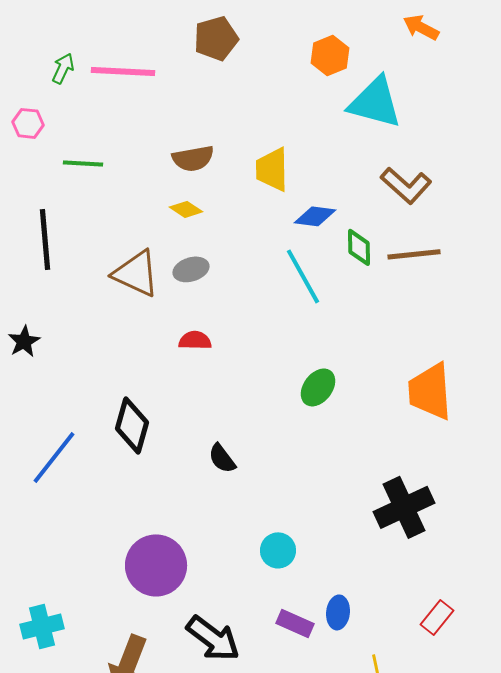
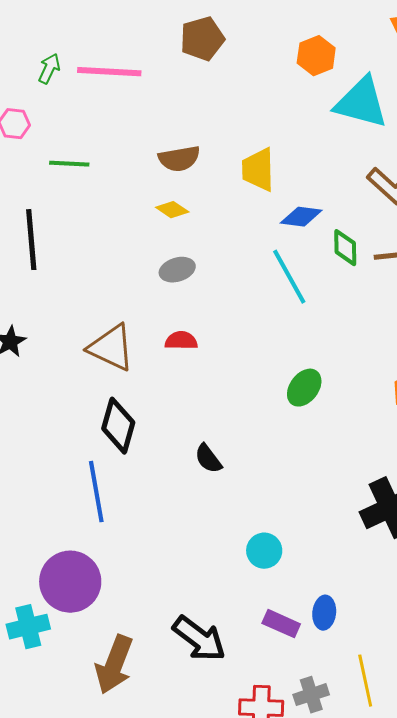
brown triangle: (136, 273) -> (111, 348), moved
blue line: (54, 457) -> (96, 492), moved, turned -48
purple circle: (156, 565) -> (70, 582), moved

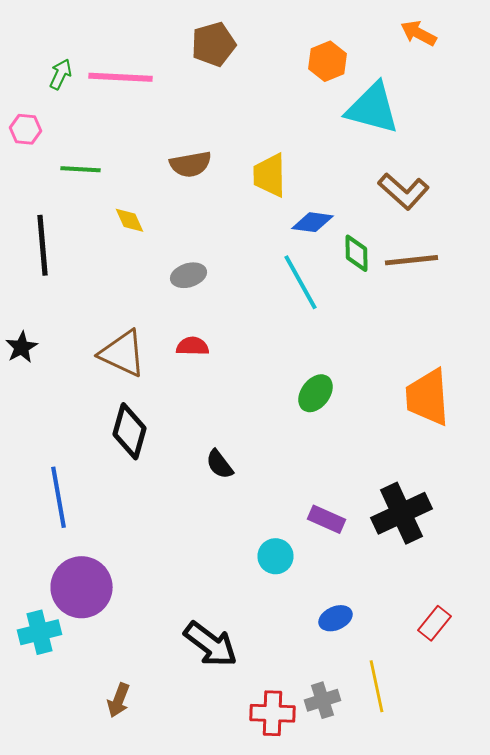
yellow diamond: (172, 210) -> (130, 220), moved, turned 32
blue line: (96, 492) -> (58, 497), moved
blue ellipse: (324, 613) -> (336, 618), turned 60
purple rectangle: (281, 624) -> (326, 519), moved
brown arrow: (114, 665) -> (118, 700), moved, size x0.6

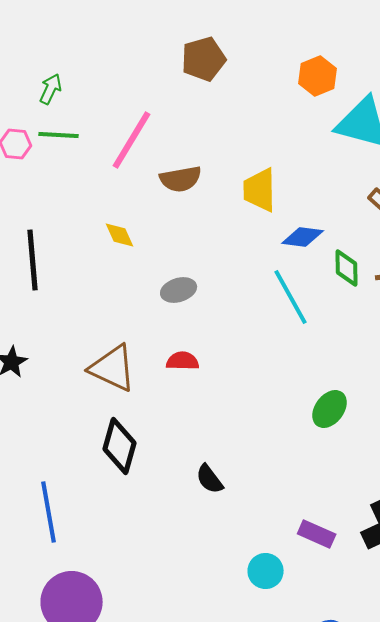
pink line: (120, 77) -> (132, 140), moved, turned -62
green line: (80, 169) -> (59, 135), moved
green ellipse: (316, 393) -> (330, 409), moved

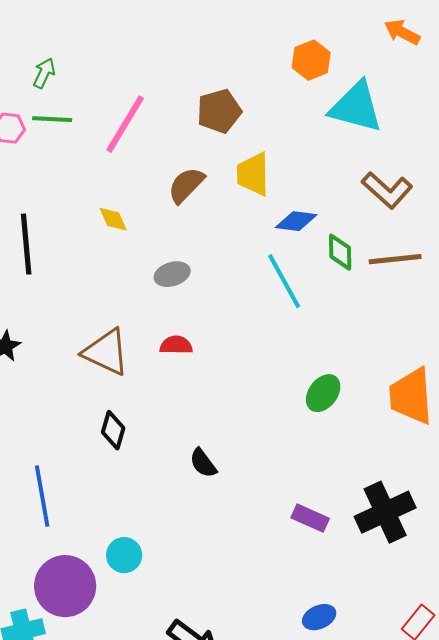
brown pentagon: (204, 59) -> (219, 111), moved
brown semicircle: (181, 179) -> (186, 185), moved, turned 144
black diamond: (120, 446) -> (113, 430), size x0.7
cyan circle: (266, 571) -> (124, 555), moved

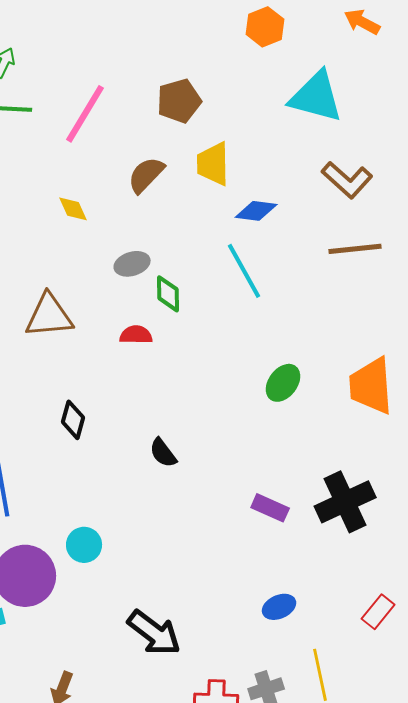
orange hexagon: (311, 60) -> (265, 27), moved
green diamond: (340, 252) -> (168, 294), moved
brown triangle: (106, 352) -> (49, 316), moved, turned -30

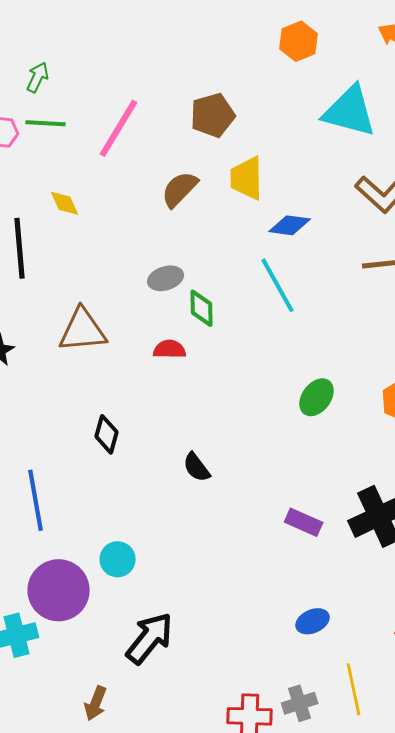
yellow diamond: (73, 209) -> (65, 203), moved
black arrow: (154, 633) -> (150, 638), moved, turned -88

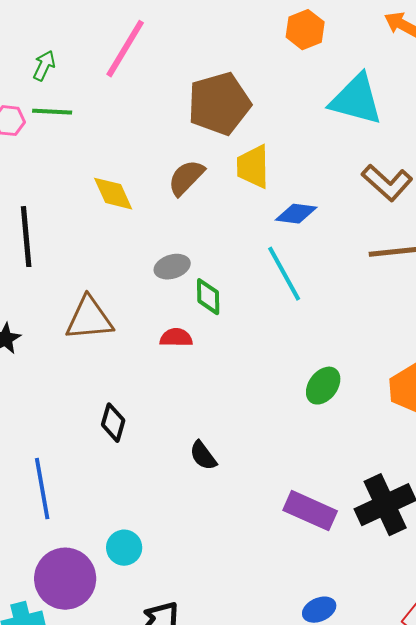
brown pentagon: (213, 115) -> (219, 104), size x1.4
pink line: (119, 128) -> (125, 49), moved
yellow diamond: (65, 203) -> (113, 194), moved, size x1.4
purple rectangle: (304, 522) -> (310, 511), size x1.4

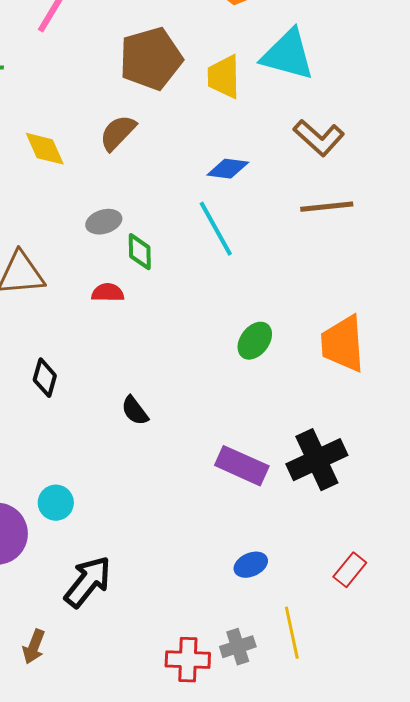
yellow trapezoid: (253, 167) -> (224, 77), moved

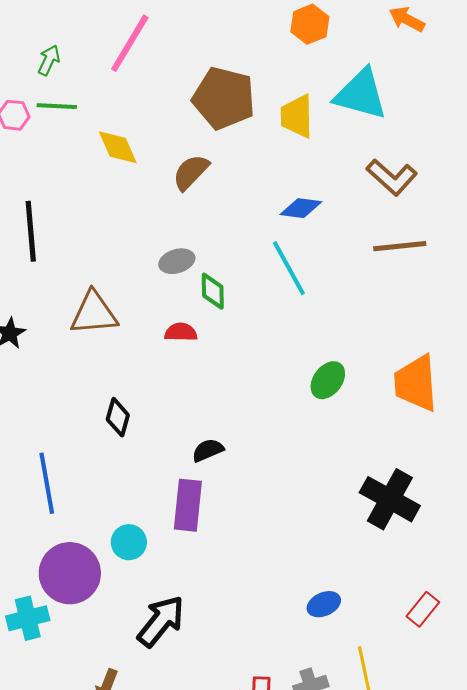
brown pentagon: (151, 59) -> (224, 98), turned 30
yellow diamond: (45, 149) -> (118, 147), moved
black semicircle: (135, 411) -> (208, 450), turned 104
black cross: (317, 460) -> (390, 499), turned -36
purple rectangle: (242, 466) -> (188, 505), moved, turned 72

